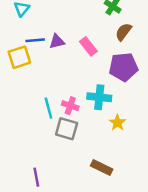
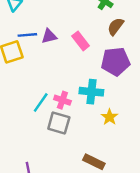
cyan line: (48, 108) -> (41, 103), turned 50

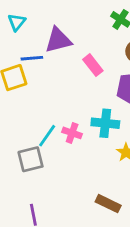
purple triangle: (49, 36) -> (58, 40), moved, size x1.5
gray square: (59, 123) -> (31, 159), moved, turned -30

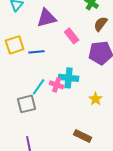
blue line: (32, 58) -> (37, 52), moved
cyan cross: (105, 123) -> (69, 78), moved

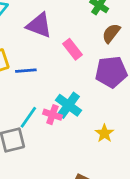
purple triangle: (47, 18) -> (39, 25), turned 35
cyan cross: (69, 78) -> (68, 105), turned 30

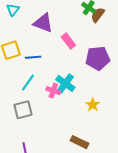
brown semicircle: (111, 33) -> (98, 15), moved
cyan line: (28, 117) -> (28, 82), moved

